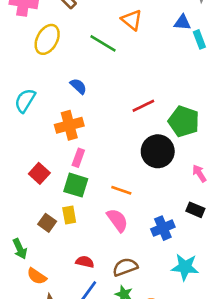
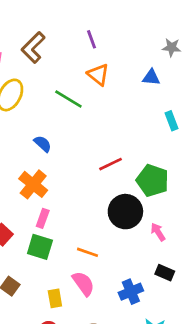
cyan rectangle: (199, 39) -> (172, 121), moved
orange cross: (69, 125) -> (33, 184), turned -36
pink arrow: (199, 173) -> (158, 232), moved
yellow rectangle: (69, 215) -> (55, 298), moved

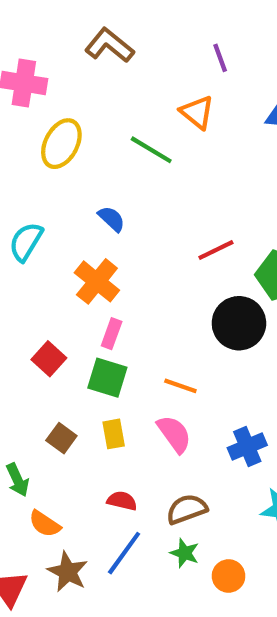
purple line: (92, 39) -> (220, 58), moved
brown L-shape: (33, 47) -> (109, 45), moved, turned 84
yellow rectangle: (55, 298) -> (114, 434), moved

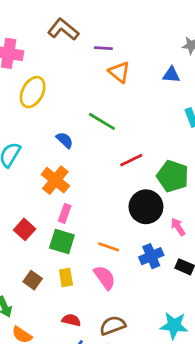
purple line: (220, 58) -> (103, 48), moved, turned -66
green line: (151, 150) -> (102, 121), moved
blue cross: (247, 446) -> (151, 256), moved

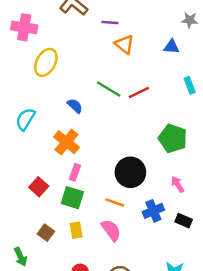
red line: (131, 160) -> (139, 93), moved
black circle: (146, 207) -> (130, 172), moved

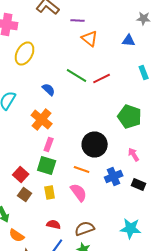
red square: (39, 187) -> (21, 174), moved

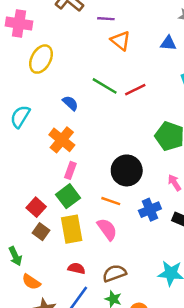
green square: (47, 166) -> (68, 196), turned 36
yellow rectangle: (50, 192) -> (72, 229), size x1.6

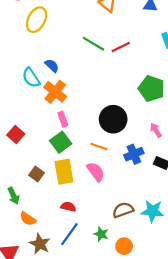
blue semicircle: (70, 103) -> (52, 66), moved
cyan semicircle: (20, 117) -> (31, 78), moved, turned -65
pink rectangle: (70, 170) -> (63, 119), turned -40
red square: (36, 207) -> (16, 135), moved
brown semicircle: (114, 273) -> (123, 210), moved

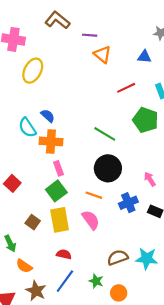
green line: (93, 44) -> (105, 134), moved
red line: (121, 47) -> (126, 88), moved
green pentagon: (151, 89) -> (145, 120), moved
orange cross: (55, 92) -> (51, 141), turned -35

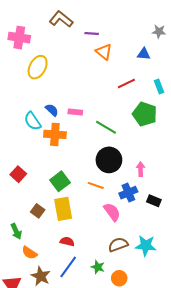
pink rectangle: (59, 168) -> (75, 112), moved, turned -64
pink arrow: (150, 179) -> (141, 169), moved, turned 32
pink semicircle: (91, 220) -> (112, 212), moved

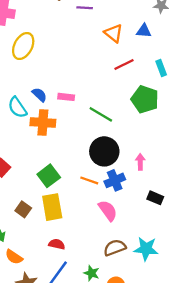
orange triangle: (104, 52) -> (114, 33), moved
blue cross: (128, 193) -> (115, 180), moved

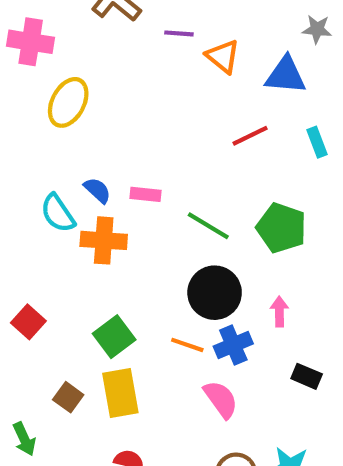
blue triangle: (144, 31) -> (286, 75), size x1.5
orange triangle: (114, 33) -> (223, 56), moved
green pentagon: (145, 99) -> (281, 228), moved

